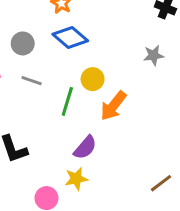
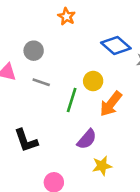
blue diamond: (70, 37) -> (116, 46), moved
yellow star: (76, 179) -> (102, 166), moved

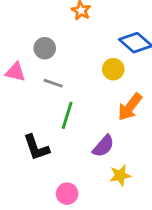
yellow circle: (93, 81) -> (113, 69), moved
green line: (72, 100) -> (67, 115), moved

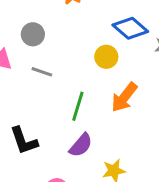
green line: (67, 115) -> (78, 106), moved
purple semicircle: (103, 146) -> (81, 145), moved

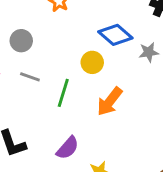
green line: (78, 106) -> (63, 93), moved

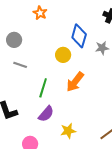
blue diamond: (115, 35) -> (79, 36), turned 65
green line: (63, 93) -> (43, 88), moved

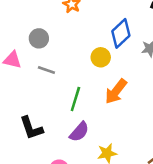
blue diamond: (79, 36) -> (121, 33), turned 30

